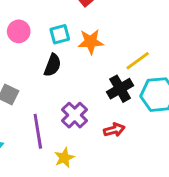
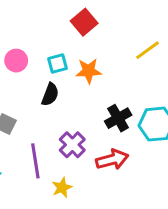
yellow line: (138, 61) -> (148, 50), moved
red arrow: (114, 130) -> (112, 159), size x1.5

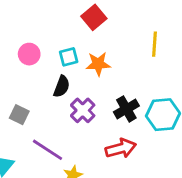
yellow line: (148, 50) -> (155, 44), turned -50
purple cross: (72, 145) -> (83, 110), moved
purple line: (35, 161) -> (47, 150), turned -48

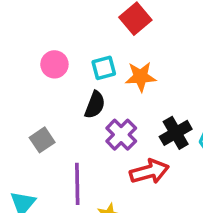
gray square: (19, 115) -> (42, 140), turned 30
red arrow: (121, 148) -> (149, 172), moved
purple line: (47, 150) -> (77, 184), turned 56

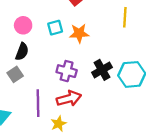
black semicircle: (95, 105) -> (22, 52), moved
purple cross: (121, 135) -> (67, 71), turned -30
red arrow: (149, 172) -> (69, 98), moved

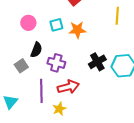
black semicircle: (22, 52) -> (36, 50), moved
purple cross: (67, 71) -> (56, 63), moved

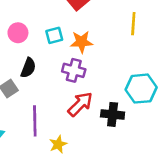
black cross: (97, 62) -> (113, 114), moved, turned 36
purple cross: (56, 63) -> (74, 70), moved
red arrow: (68, 87) -> (80, 104), moved, turned -30

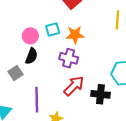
pink circle: (18, 33) -> (30, 36), moved

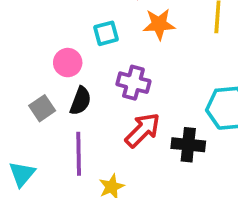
orange star: (75, 35) -> (159, 24), moved
pink circle: (30, 36) -> (68, 63), moved
black semicircle: (31, 56) -> (80, 101), moved

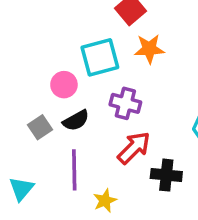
cyan square: (106, 33) -> (100, 57), size x1.6
black semicircle: (80, 101) -> (76, 120), turned 40
black cross: (188, 145) -> (166, 175), moved

